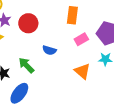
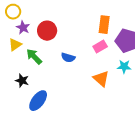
orange rectangle: (72, 15) -> (104, 25), moved
green arrow: (26, 65) -> (34, 57), moved

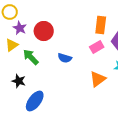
orange triangle: (101, 79) -> (98, 79), turned 42

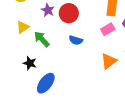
purple star: (20, 28) -> (48, 10), moved
red circle: (44, 31) -> (69, 13), moved

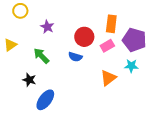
red circle: (69, 13) -> (84, 37), moved
yellow triangle: (23, 27) -> (10, 45), moved

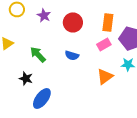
purple star: (47, 27) -> (44, 15), moved
red circle: (84, 37) -> (73, 22), moved

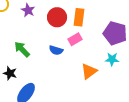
orange rectangle: (108, 22) -> (79, 17), moved
pink rectangle: (104, 44) -> (75, 39), moved

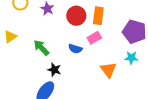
orange triangle: (89, 71) -> (108, 70), turned -30
black star: (10, 73) -> (54, 70), moved

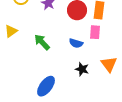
pink rectangle: (94, 38) -> (95, 32), turned -56
black star: (54, 70) -> (82, 69), moved

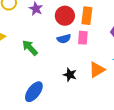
blue semicircle: (76, 43) -> (64, 39), moved, turned -32
orange triangle: (109, 64) -> (97, 70), turned 36

